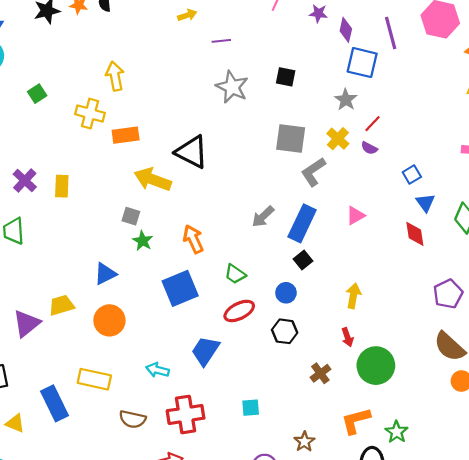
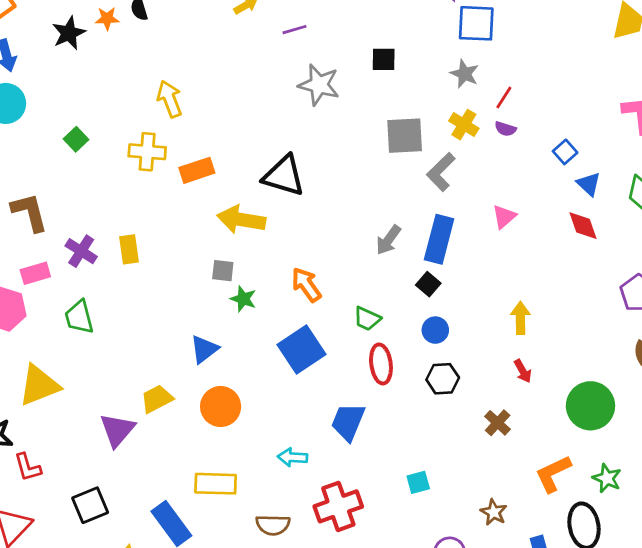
black square: (303, 260) -> (428, 284), moved
red ellipse: (239, 311) -> (381, 364), turned -60
green circle: (376, 366) -> (590, 406), moved

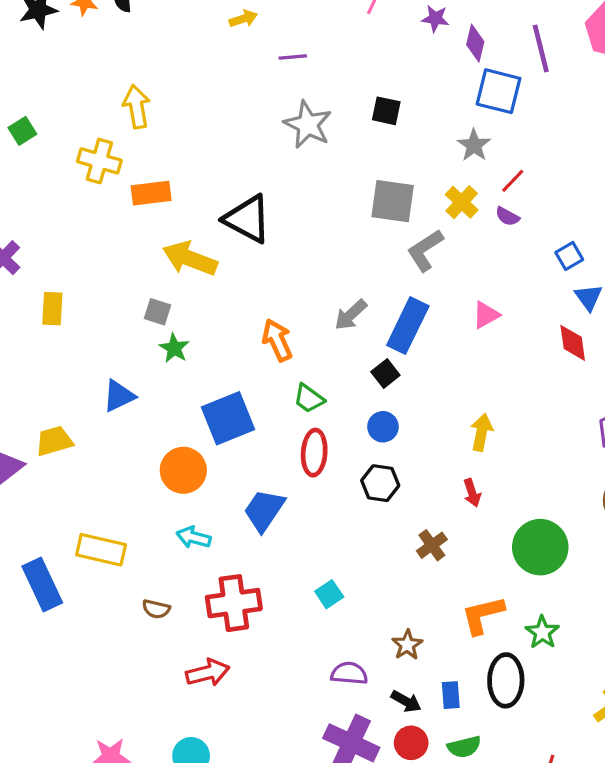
yellow rectangle: (129, 249) -> (52, 309), moved
orange arrow: (306, 285) -> (277, 340), moved
orange circle: (221, 407) -> (183, 470), moved
cyan square: (418, 482) -> (329, 594), turned -30
brown semicircle: (273, 525) -> (156, 609), size x0.7

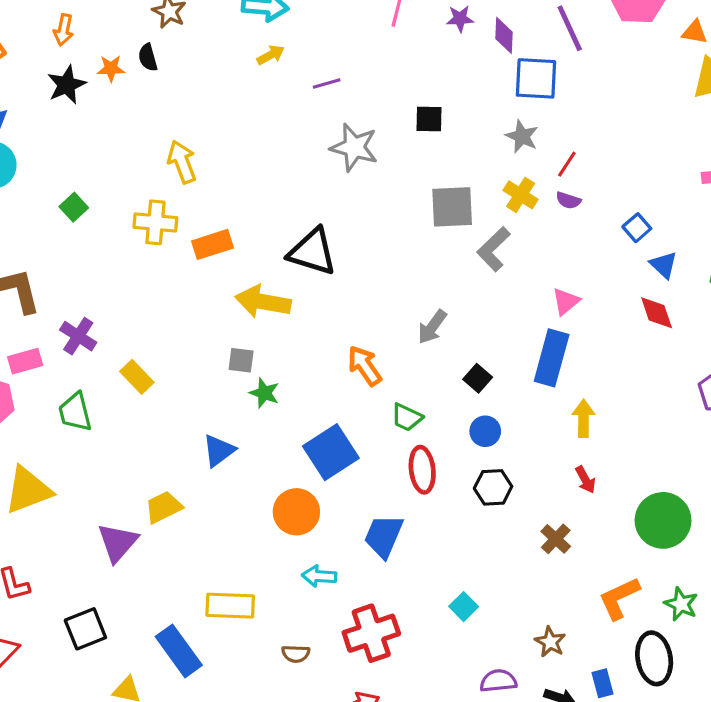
yellow rectangle: (52, 309) -> (137, 377), turned -36
blue rectangle: (408, 326) -> (552, 358), moved

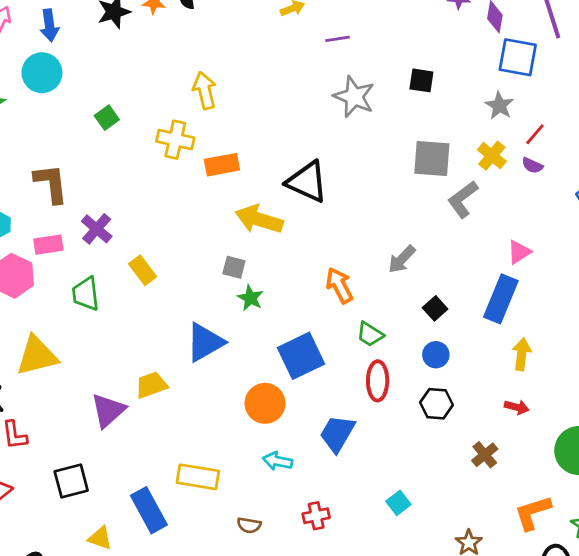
blue triangle: (219, 450) -> (205, 342), size x1.4
red arrow: (585, 480) -> (517, 407), turned -55
red cross: (371, 633) -> (316, 516), size x0.6

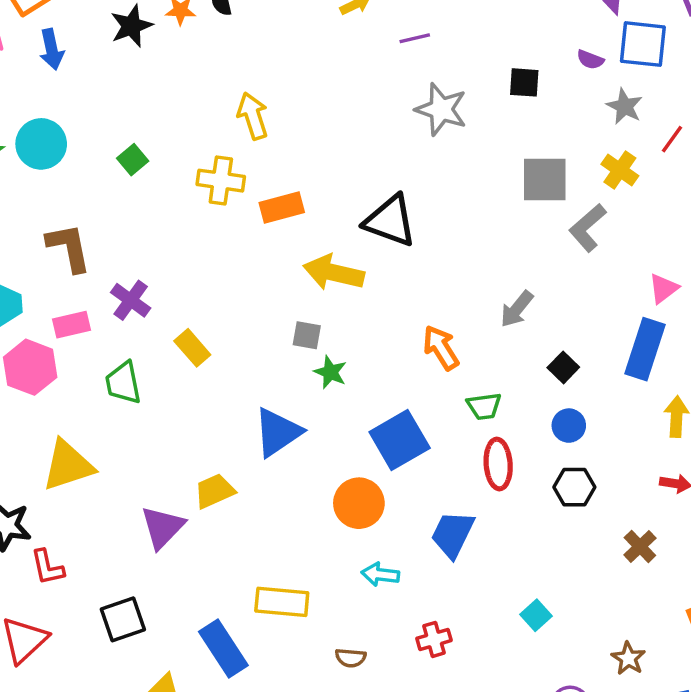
cyan circle: (42, 73) -> (41, 144), moved
purple semicircle: (532, 165) -> (590, 60), moved
green trapezoid: (370, 334) -> (484, 406), turned -36

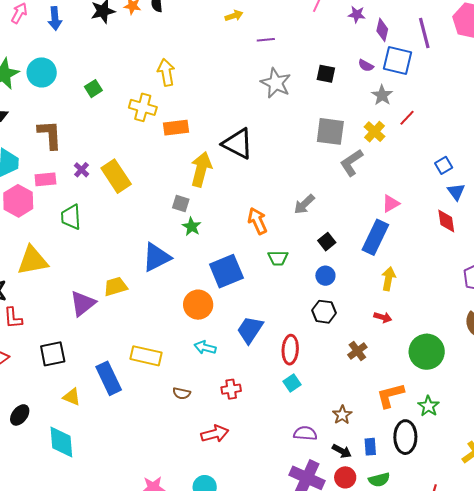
yellow arrow: (334, 273) -> (201, 169), turned 84
purple cross: (131, 300) -> (82, 170), size x0.7
yellow rectangle: (192, 348) -> (116, 176), moved, size x1.5
red ellipse: (498, 464) -> (290, 350), moved

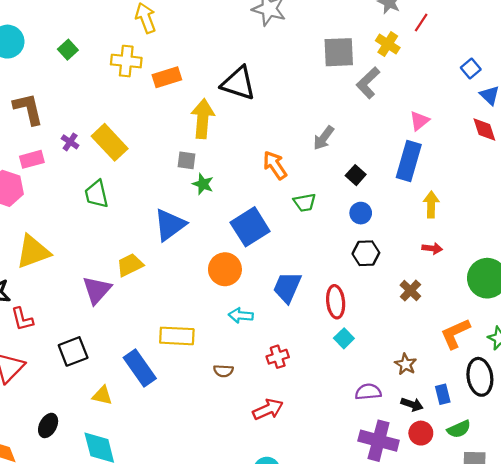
green trapezoid: (71, 217) -> (97, 194), moved

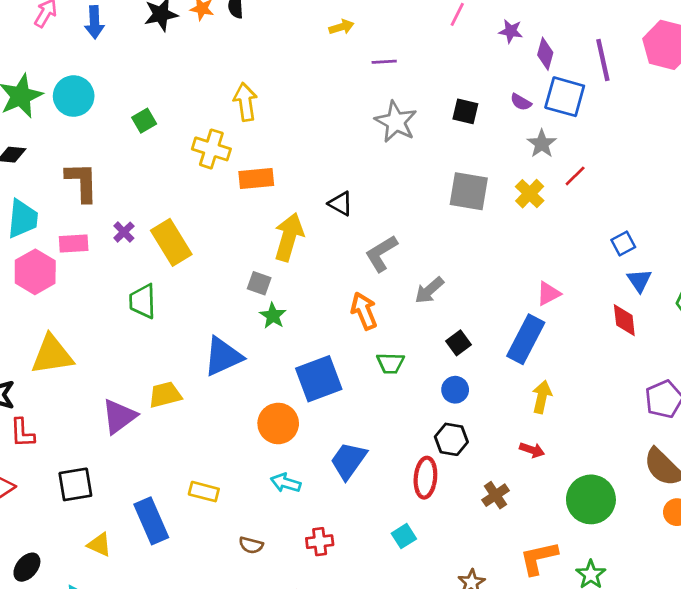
black triangle: (238, 83) -> (341, 204), size x0.6
gray L-shape: (368, 83) -> (381, 253), moved
red ellipse: (336, 302) -> (425, 478), moved
yellow rectangle: (177, 336) -> (204, 492), size x0.7

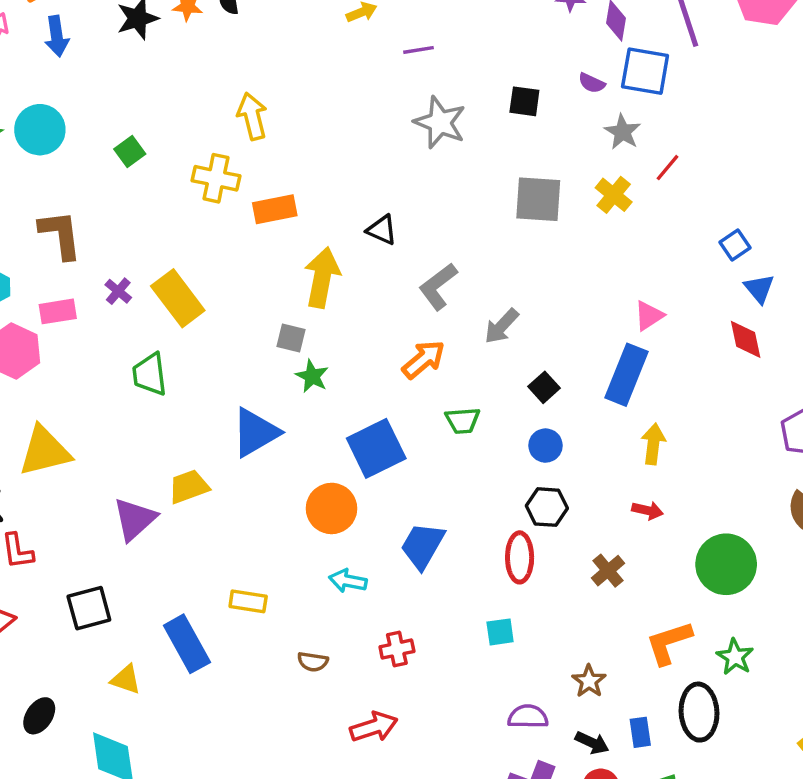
orange arrow: (364, 311) -> (424, 359), turned 78
cyan square: (404, 536) -> (500, 632), turned 30

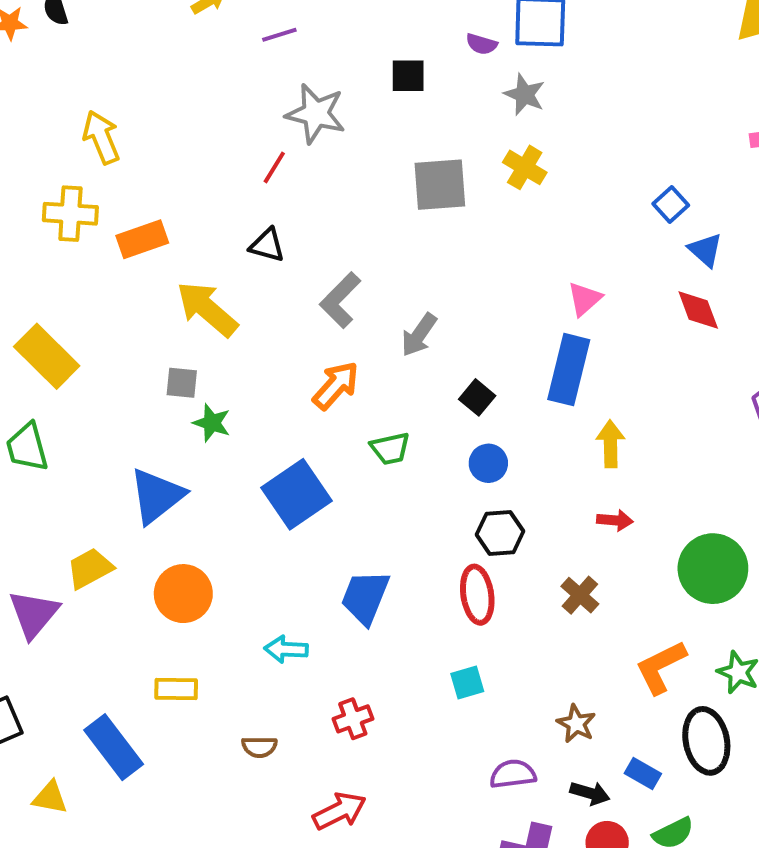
red line: (668, 168) -> (274, 167), moved
yellow arrow: (322, 277) -> (207, 309), turned -52
orange circle: (332, 508) -> (183, 594), moved
blue rectangle: (640, 732) -> (643, 774), turned -44

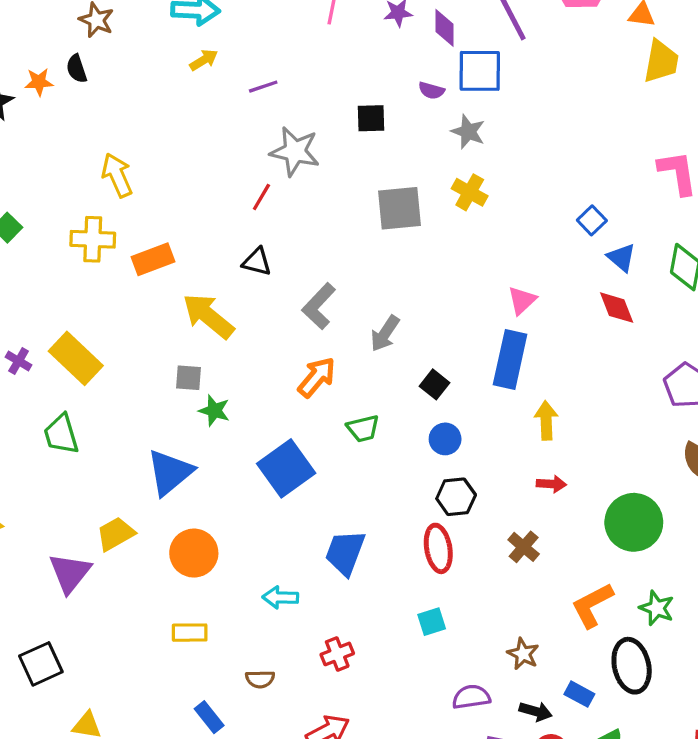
blue rectangle: (114, 747) -> (209, 717), moved, size x0.6

